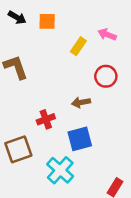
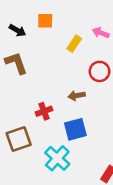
black arrow: (17, 18) -> (17, 30), moved

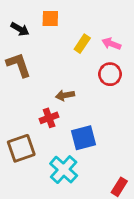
pink arrow: (101, 33) -> (111, 44), moved
brown arrow: (77, 96) -> (65, 95), moved

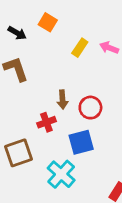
orange square: (50, 18) -> (48, 22), turned 30
red circle: (110, 74) -> (90, 108), moved
brown arrow: (65, 95) -> (62, 100), turned -84

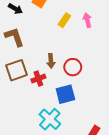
pink arrow: (109, 48) -> (87, 20), turned 56
brown square: (18, 153) -> (16, 70), moved

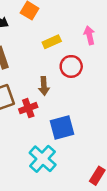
yellow rectangle: (64, 20) -> (52, 42), moved, turned 32
red circle: (73, 67) -> (71, 66), moved

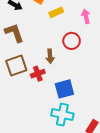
yellow rectangle: (52, 42) -> (56, 12), moved
cyan cross: (43, 159) -> (62, 115), moved, turned -30

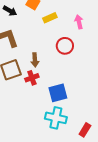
brown arrow: (50, 56) -> (35, 60), moved

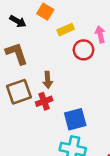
red circle: (65, 46) -> (84, 50), moved

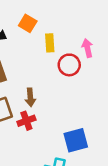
yellow rectangle: (66, 30) -> (50, 43), turned -70
blue square: (75, 119) -> (76, 140), moved

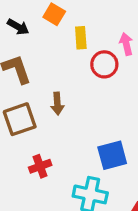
red cross: (26, 121) -> (40, 166), moved

